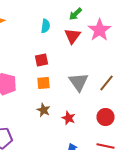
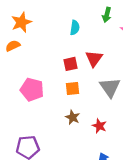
green arrow: (76, 14) -> (107, 15), turned -32
red triangle: (72, 36) -> (94, 59), moved

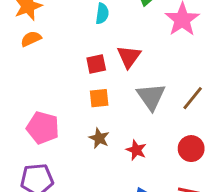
orange semicircle: (13, 46) -> (31, 39), moved
pink pentagon: (32, 90) -> (43, 128), moved

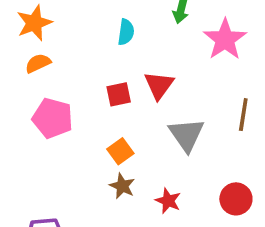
orange square: (99, 98) -> (120, 151), moved, turned -30
brown line: (193, 98) -> (243, 115), moved, turned -30
pink pentagon: (43, 128) -> (53, 118), moved

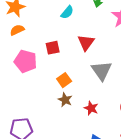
cyan semicircle: (126, 32) -> (67, 12), turned 32
red square: (119, 94) -> (53, 48), moved

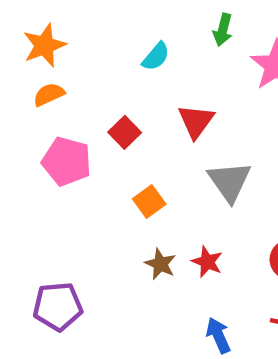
red square: (53, 48) -> (125, 132), turned -32
brown star: (65, 100) -> (160, 264), moved

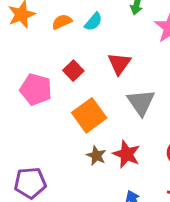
orange semicircle: (49, 94) -> (62, 22), moved
orange square: (149, 202) -> (89, 115), size x1.6
red star: (207, 262) -> (127, 154), size x1.4

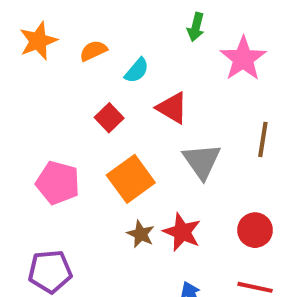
cyan semicircle: (93, 22) -> (137, 70), moved
red triangle: (119, 63) -> (172, 108), turned -35
pink pentagon: (36, 89) -> (58, 183), moved

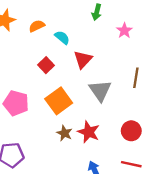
pink star: (243, 59) -> (124, 31), size x0.6
cyan semicircle: (137, 70) -> (62, 37), turned -91
red triangle: (172, 108) -> (83, 59), turned 42

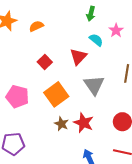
cyan semicircle: (62, 37) -> (96, 40), moved

